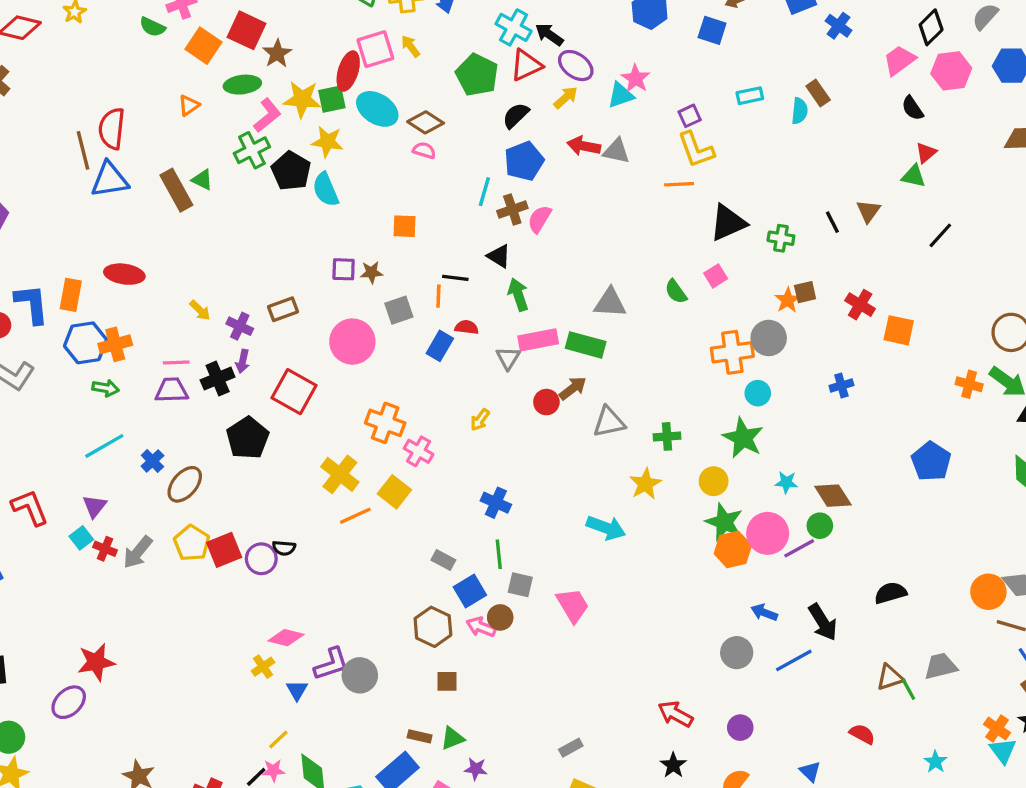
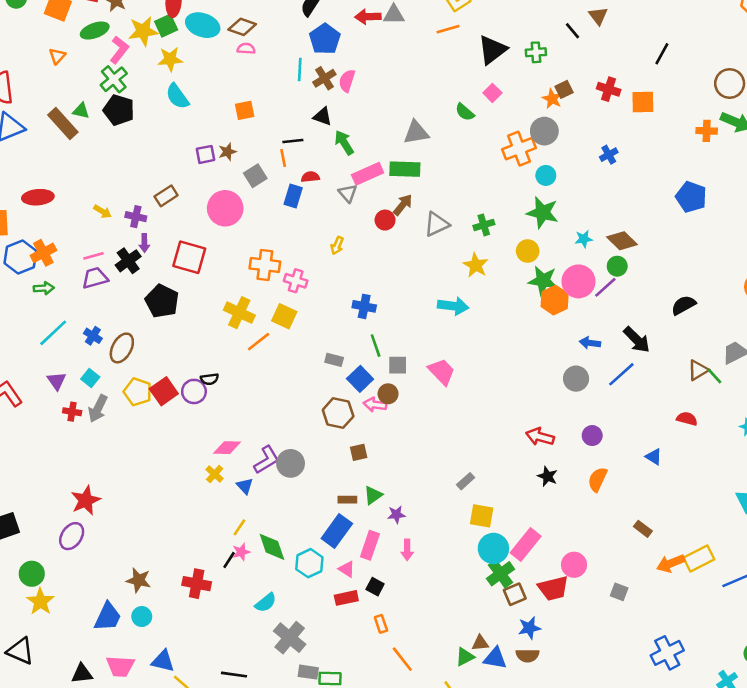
black pentagon: (291, 171) -> (119, 110), moved
black line: (940, 235) -> (662, 54), moved
cyan square: (81, 538) -> (90, 378), moved

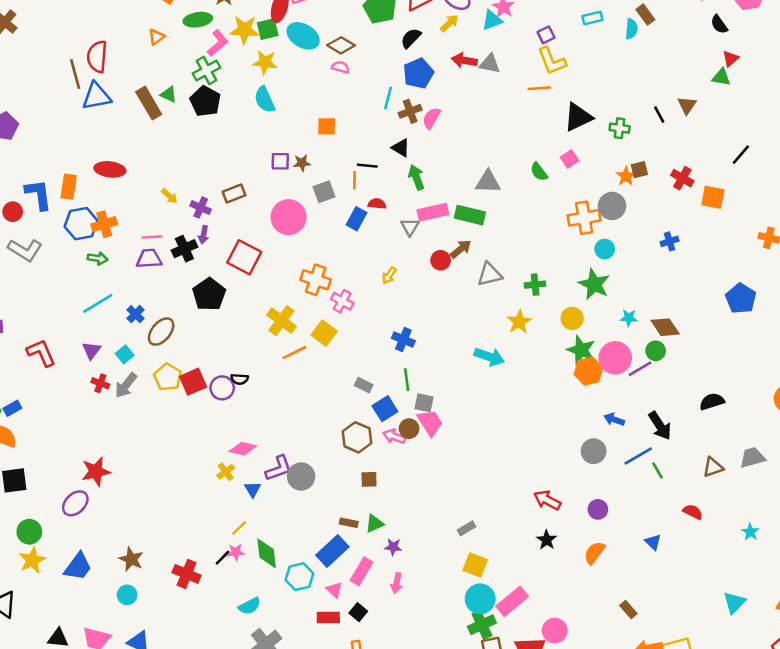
pink trapezoid: (442, 372) -> (430, 423), moved
green line: (714, 376) -> (658, 470), moved
blue trapezoid: (108, 617) -> (78, 566), moved

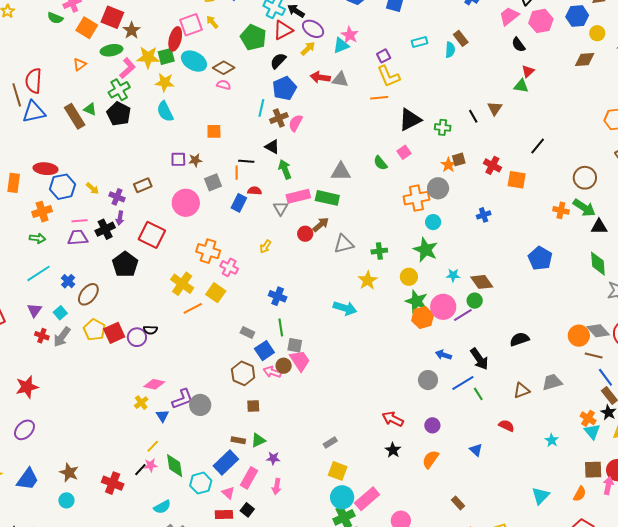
blue hexagon: (81, 224) -> (63, 187), moved
red star: (96, 472) -> (27, 387), moved

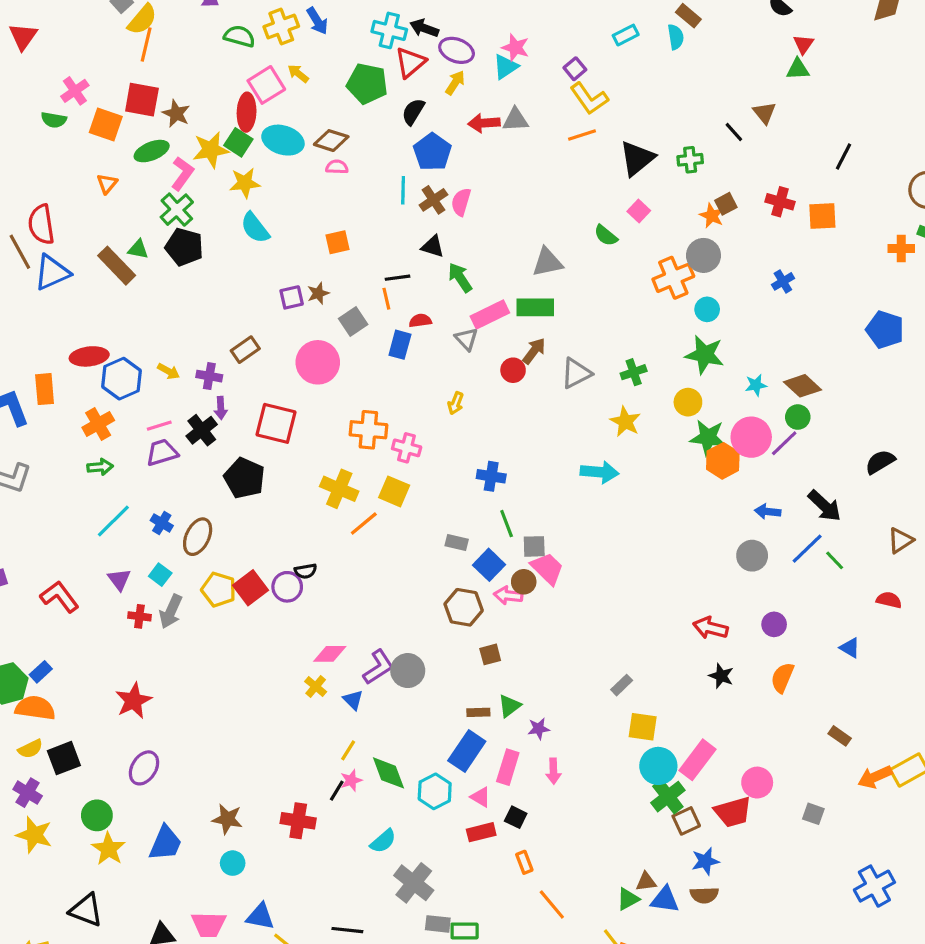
green square: (166, 56) -> (238, 142), turned -30

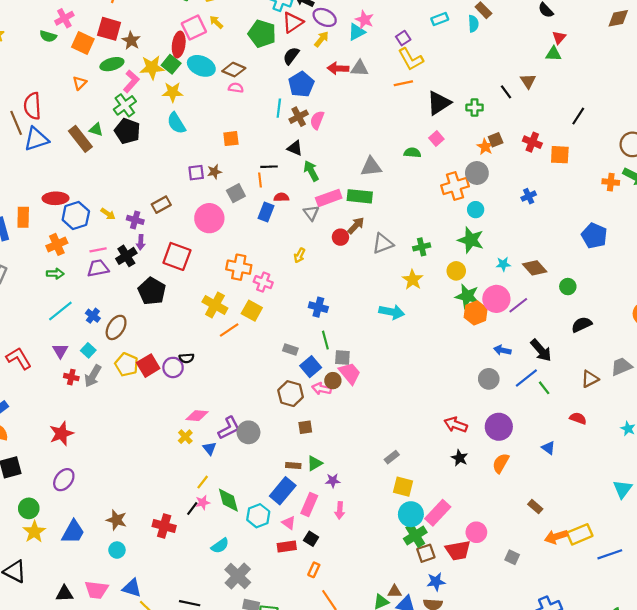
green semicircle: (606, 235) -> (412, 153), turned 140
green circle: (798, 417) -> (568, 287), moved
purple circle: (774, 624) -> (499, 427), size x1.6
orange rectangle: (524, 862) -> (314, 570), turned 40

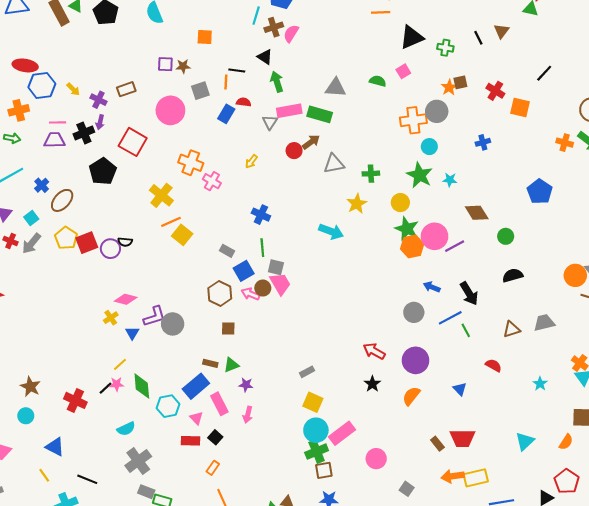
cyan star: (503, 264) -> (450, 180), moved
yellow square: (252, 311) -> (182, 235), moved
pink rectangle: (309, 504) -> (219, 404), turned -60
red trapezoid: (458, 550) -> (462, 438), moved
blue triangle: (132, 588) -> (55, 447), moved

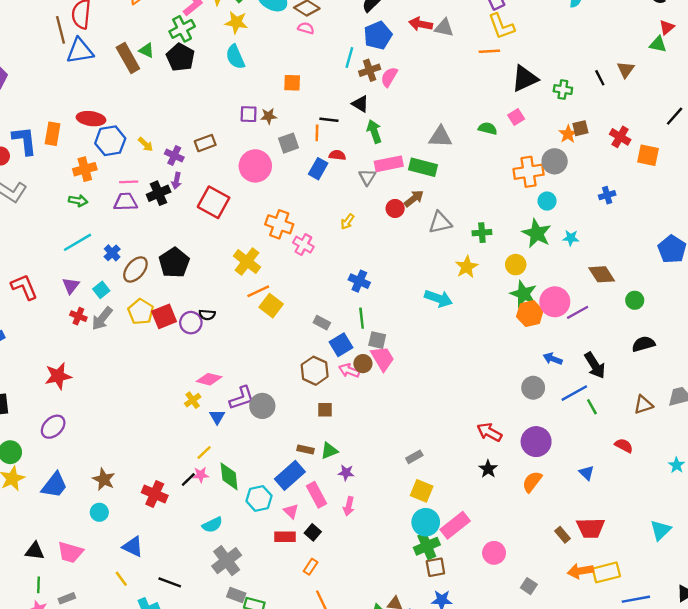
black pentagon: (103, 171) -> (174, 263), moved

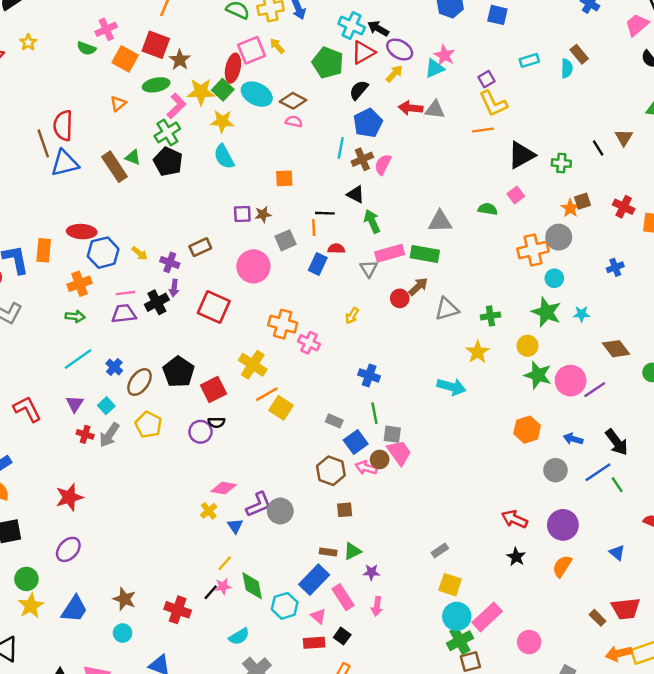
orange hexagon: (530, 314) -> (527, 430), moved
red square: (164, 316) -> (213, 390), moved

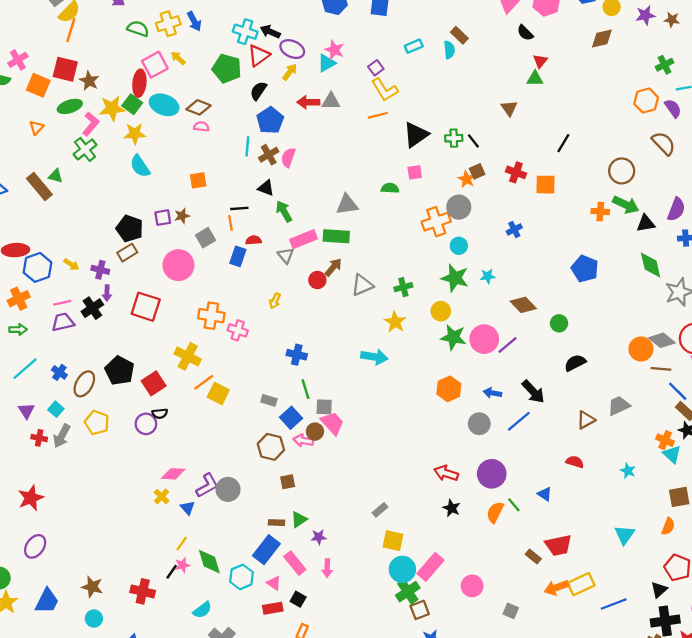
black line: (598, 148) -> (473, 141), moved
black pentagon: (168, 162) -> (130, 229), moved
pink square: (516, 195) -> (415, 172), turned 35
green line: (617, 485) -> (514, 505), moved

